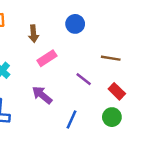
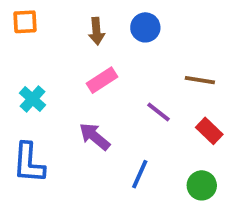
brown arrow: (33, 34) -> (96, 31), moved
green circle: (112, 117) -> (202, 185), moved

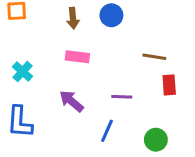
pink rectangle: (102, 80) -> (77, 57), turned 40
purple line: (159, 112) -> (122, 97), moved, turned -36
red rectangle: (209, 131) -> (169, 85), moved, turned 42

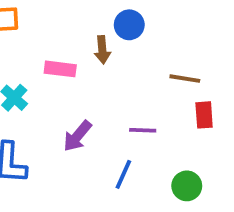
brown arrow: (73, 18) -> (102, 50), moved
pink rectangle: (77, 57) -> (60, 69), moved
purple arrow: (71, 101) -> (77, 136), turned -90

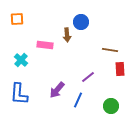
purple line: (143, 130) -> (88, 77), turned -40
purple arrow: (77, 136) -> (57, 90), moved

